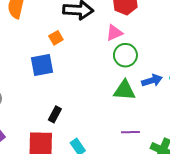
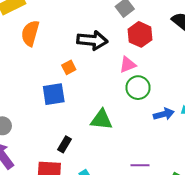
green triangle: (124, 90) -> (101, 120), moved

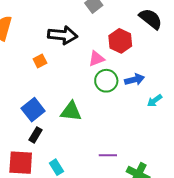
red hexagon: (140, 34) -> (120, 41), moved
blue square: (54, 94) -> (33, 110), moved, turned -30
blue arrow: (164, 114) -> (135, 80), moved

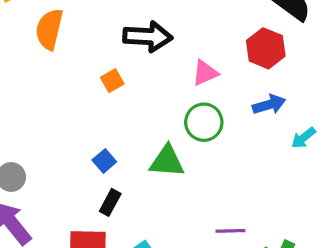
red hexagon: (120, 41) -> (266, 48), moved
green circle: (106, 81) -> (204, 122), moved
blue square: (33, 110) -> (104, 161), size x0.6

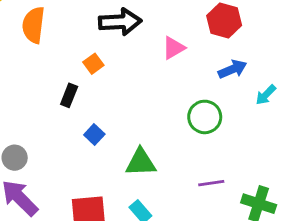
green circle: (204, 122) -> (205, 117), moved
green triangle: (167, 161) -> (141, 162), moved
black rectangle: (110, 202) -> (69, 95), moved

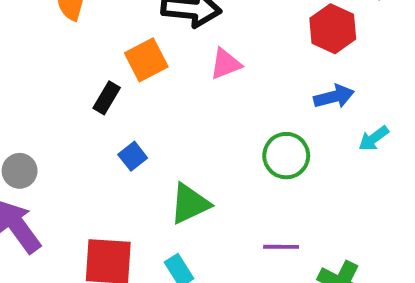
pink triangle: (174, 48) -> (226, 64), moved
orange square: (93, 64) -> (146, 60), size x1.5
green triangle: (141, 162) -> (190, 204), turned -32

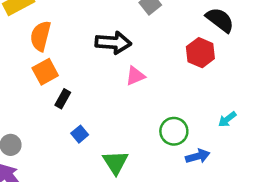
orange square: (146, 60) -> (45, 72), moved
blue arrow: (334, 97) -> (198, 156), moved
green triangle: (190, 204) -> (115, 162), turned -36

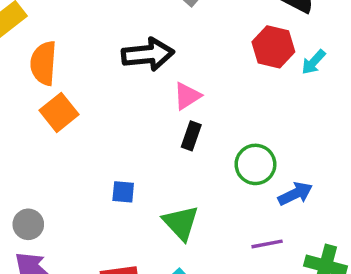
black rectangle: (63, 99) -> (191, 136), moved
cyan arrow: (227, 119) -> (313, 62), moved
blue square: (80, 134) -> (123, 192), turned -35

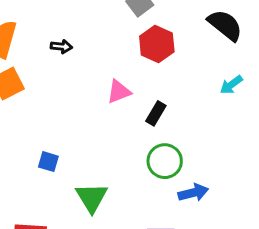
red hexagon: (273, 47) -> (157, 44), moved
black arrow: (148, 54) -> (61, 47), moved, size x0.5
black rectangle: (191, 136) -> (156, 113), moved

